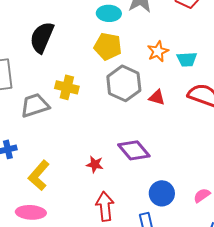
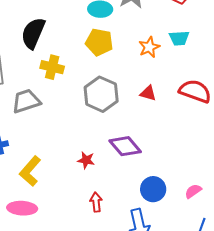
cyan trapezoid: (187, 59) -> (179, 38), moved
gray hexagon: (124, 83) -> (101, 94), moved
yellow cross: (67, 87) -> (52, 67), moved
red arrow: (105, 206) -> (96, 202), size x0.7

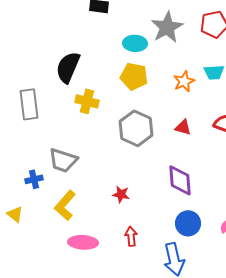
gray trapezoid: (26, 101) -> (63, 160), moved, turned -144
purple diamond: (125, 146) -> (180, 180), moved, turned 36
pink ellipse: (22, 208) -> (83, 242), moved

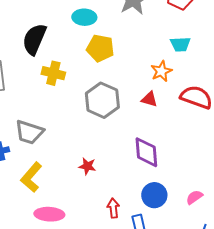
cyan ellipse: (135, 43) -> (84, 17), moved
orange star: (184, 81) -> (161, 71), moved
red arrow: (131, 236) -> (113, 208), moved

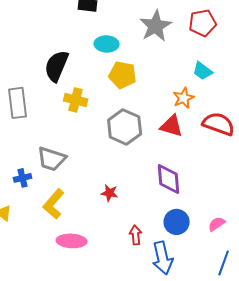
cyan trapezoid: (180, 44) -> (203, 71), turned 40
red triangle: (149, 99) -> (172, 126), size x1.4

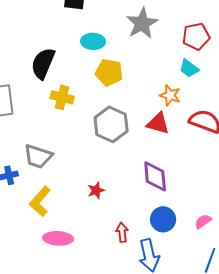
red pentagon: (203, 23) -> (196, 36), moved
orange star: (184, 98) -> (170, 95), turned -30
red star: (110, 193) -> (96, 190), turned -30

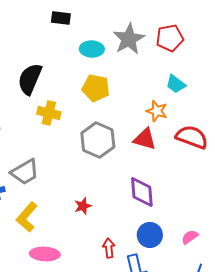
red pentagon: (196, 36) -> (170, 38), moved
cyan ellipse: (93, 41) -> (92, 49), moved
gray trapezoid: (38, 156) -> (25, 172), turned -48

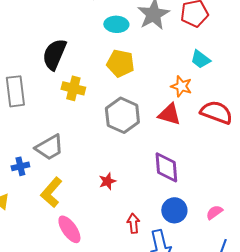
pink ellipse: (45, 254) -> (69, 229), turned 52

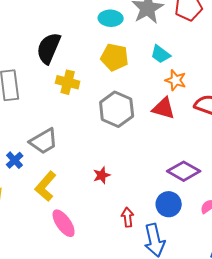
cyan trapezoid: (200, 59) -> (161, 54), moved
blue cross: (20, 166) -> (15, 160), turned -30
purple diamond: (166, 167) -> (184, 171), moved, turned -56

